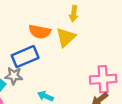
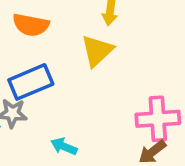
orange semicircle: (40, 32) -> (31, 25), moved

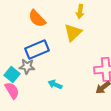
orange semicircle: (31, 25) -> (37, 18), turned 36

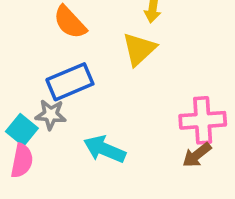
cyan arrow: (55, 84) -> (105, 149), size x1.5
pink semicircle: (12, 90) -> (22, 161), turned 42

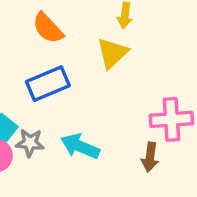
gray star: (51, 115) -> (30, 143), moved
brown arrow: (197, 155) -> (150, 157), moved, turned -44

